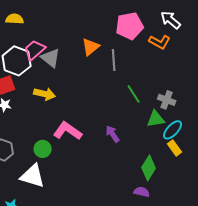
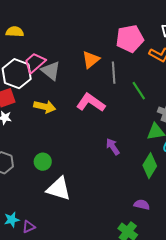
green line: (134, 94) -> (139, 91), moved
pink L-shape: (68, 131) -> (91, 103), moved
green diamond: (149, 168) -> (150, 166), moved
white triangle: (33, 176) -> (59, 189), moved

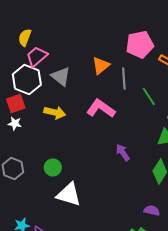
yellow semicircle: (15, 32) -> (25, 38), turned -72
pink trapezoid: (35, 63) -> (37, 56), moved

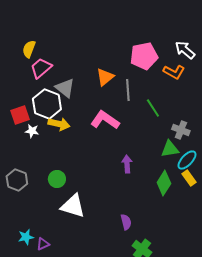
white hexagon: (27, 80) -> (47, 104), moved
white star: (15, 124) -> (32, 131), moved
purple arrow: (123, 152) -> (127, 164), turned 30
purple semicircle: (152, 210) -> (126, 222), moved, turned 63

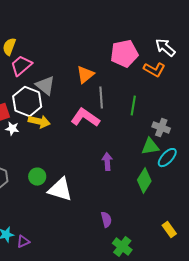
gray line: (128, 90) -> (101, 98), moved
green line: (153, 108) -> (133, 106), turned 42
yellow rectangle: (189, 178) -> (169, 230), moved
white triangle: (73, 206) -> (60, 190), moved

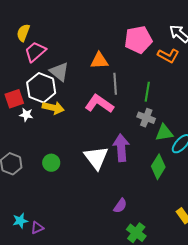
orange triangle: (85, 75) -> (99, 61), turned 36
gray cross: (161, 128) -> (146, 118), moved
purple arrow: (107, 162) -> (121, 148), size x1.5
white triangle: (60, 190) -> (96, 158), moved, turned 36
purple semicircle: (106, 220) -> (120, 206), turned 49

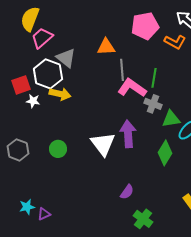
yellow semicircle: (23, 33) -> (30, 19), size x1.4
pink L-shape: (99, 104) -> (132, 88), moved

